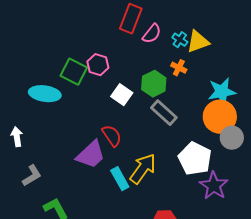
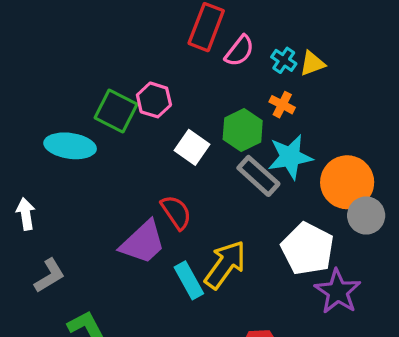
yellow triangle: (198, 42) -> (312, 63), size x0.7
cyan star: (222, 92) -> (290, 157), moved

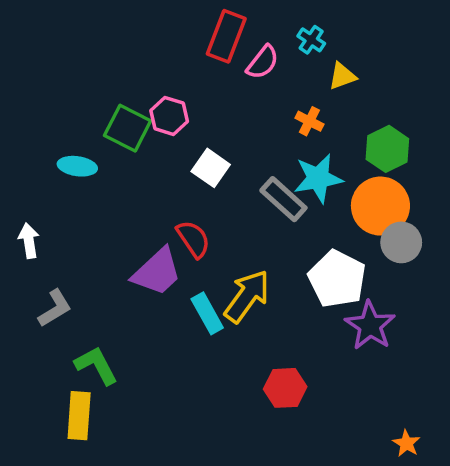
cyan cross: (284, 60) -> (311, 40), moved
green hexagon: (243, 130) -> (387, 149), moved
cyan ellipse: (70, 146) -> (77, 166), size x0.7

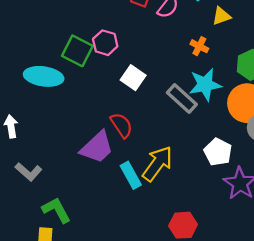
cyan ellipse: (77, 166) -> (44, 76), size x1.5
white pentagon: (337, 279) -> (218, 152), size x0.7
gray L-shape: (55, 308) -> (28, 172), turned 72

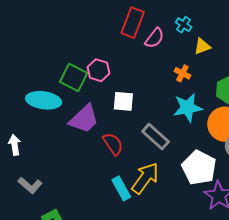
white square: (133, 78) -> (123, 101), turned -30
gray rectangle: (182, 98) -> (156, 137), moved
purple trapezoid: (97, 147) -> (84, 119), moved
white pentagon: (218, 152) -> (199, 168), size x1.4

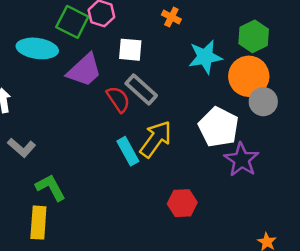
orange cross: (182, 73) -> (171, 17), moved
gray rectangle: (156, 137) -> (141, 90), moved

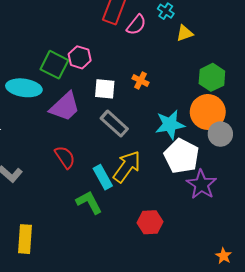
orange cross: (171, 17) -> (141, 80), moved
cyan star: (205, 57) -> (170, 125), moved
red semicircle: (118, 99) -> (65, 157), moved
green L-shape: (51, 187) -> (89, 202), moved

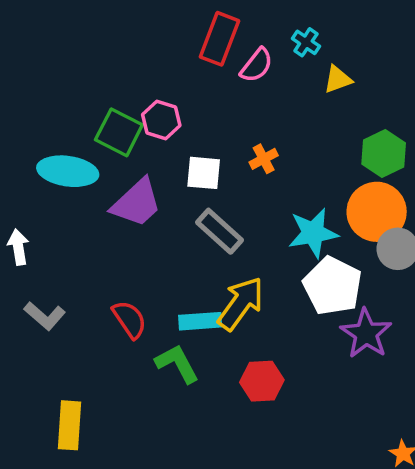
orange cross: (141, 80) -> (264, 159), turned 35
red semicircle: (65, 157) -> (129, 319), moved
cyan rectangle: (103, 177) -> (200, 321), turned -65
red hexagon: (150, 222) -> (262, 381), moved

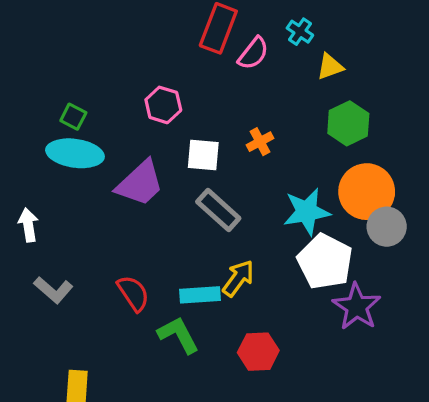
green square: (119, 132) -> (73, 117), moved, size x0.6
green hexagon: (384, 154) -> (348, 123), moved
yellow arrow: (241, 304) -> (238, 278), size x0.7

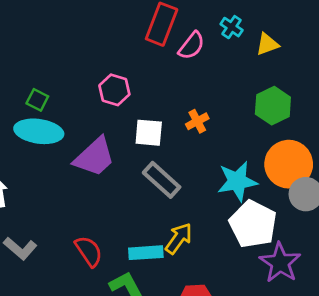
yellow triangle: (330, 67) -> (267, 44), moved

